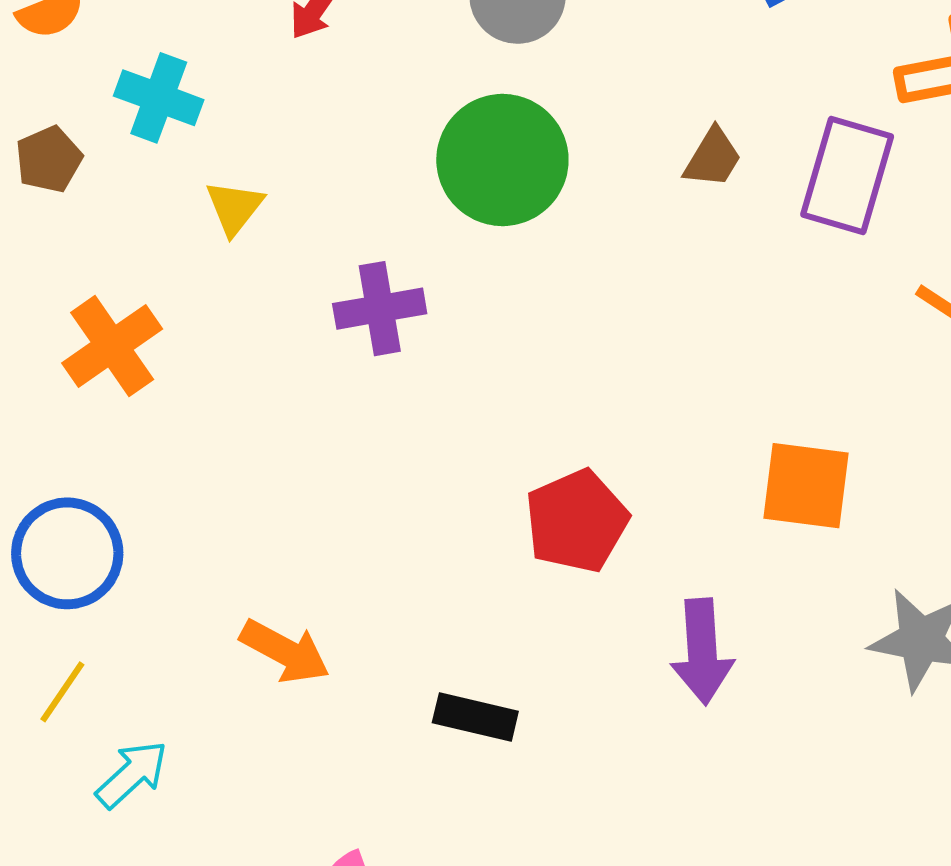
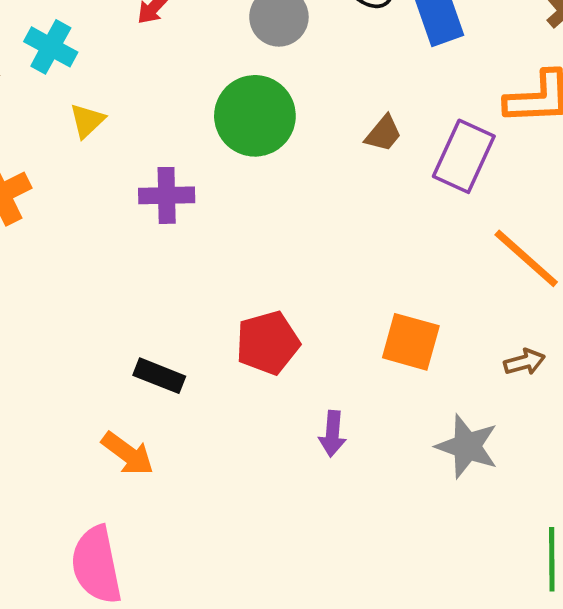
orange arrow: (285, 651) -> (128, 454), moved
purple arrow: (702, 652) -> (332, 434), size x0.7
black rectangle: (475, 717) -> (159, 376), moved

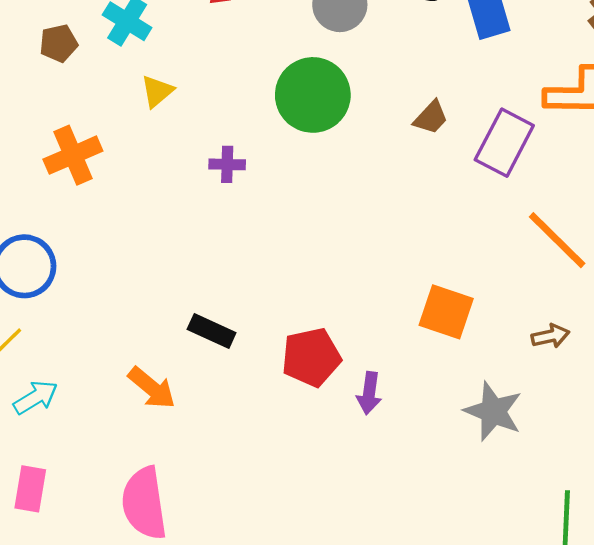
purple cross: (167, 195) -> (227, 164), size x0.7
red pentagon: (268, 343) -> (311, 357), moved
orange arrow: (128, 454) -> (152, 388), moved

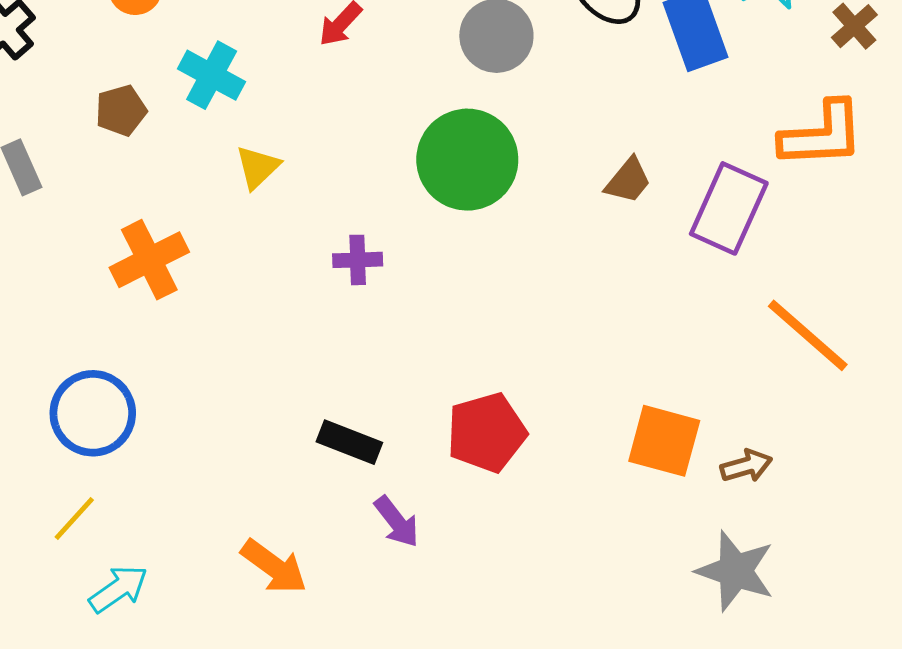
black rectangle: (212, 331) -> (349, 442), moved
brown arrow: (550, 336) -> (746, 466), moved
red pentagon: (311, 357) -> (487, 432), moved
purple arrow: (369, 393) -> (397, 522), moved, turned -42

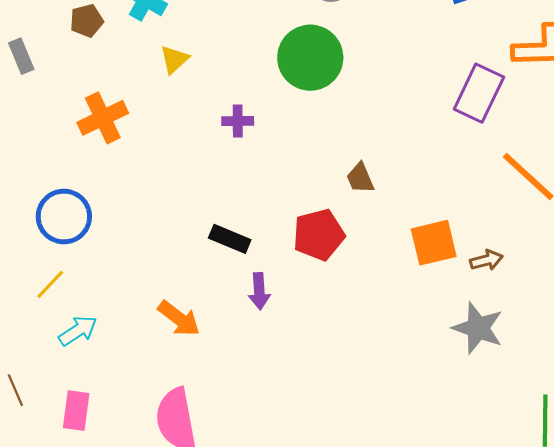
brown trapezoid: (628, 181) -> (360, 178), moved, turned 116
orange square: (664, 441) -> (434, 243), turned -30
purple arrow: (397, 522) -> (259, 291), turned 33

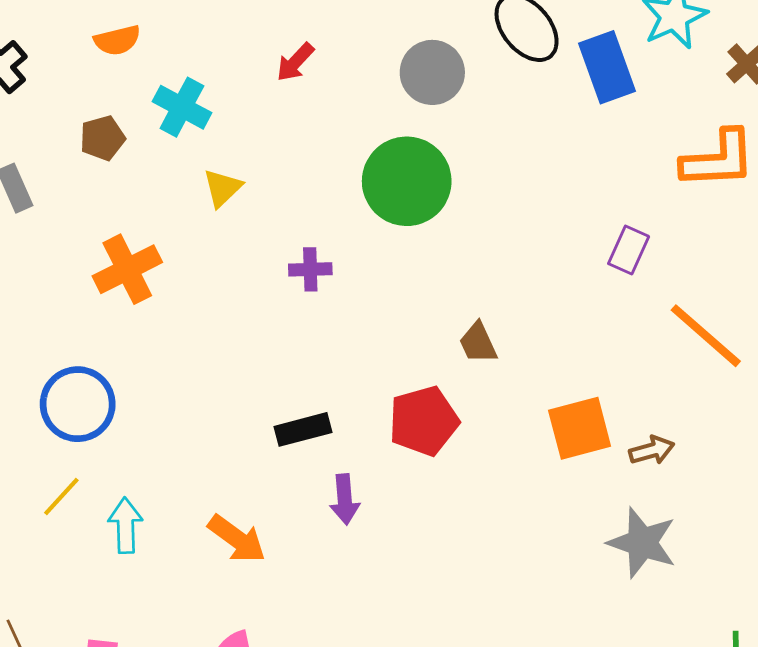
purple rectangle: (479, 93) -> (629, 250), moved, size x0.6
black rectangle: (230, 239) -> (303, 429), turned -36
cyan arrow: (78, 331) -> (125, 525), moved, turned -57

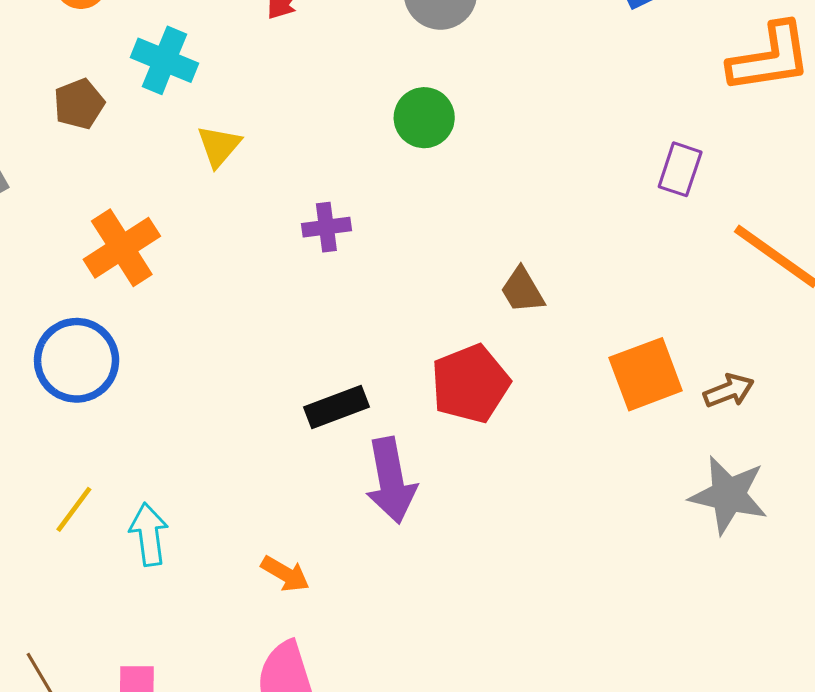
green circle: (407, 181) -> (424, 118), size x0.6
blue circle: (78, 404) -> (77, 360), moved
purple arrow: (345, 499) -> (391, 480), size x1.5
orange arrow: (237, 539) -> (285, 574), moved, size x0.7

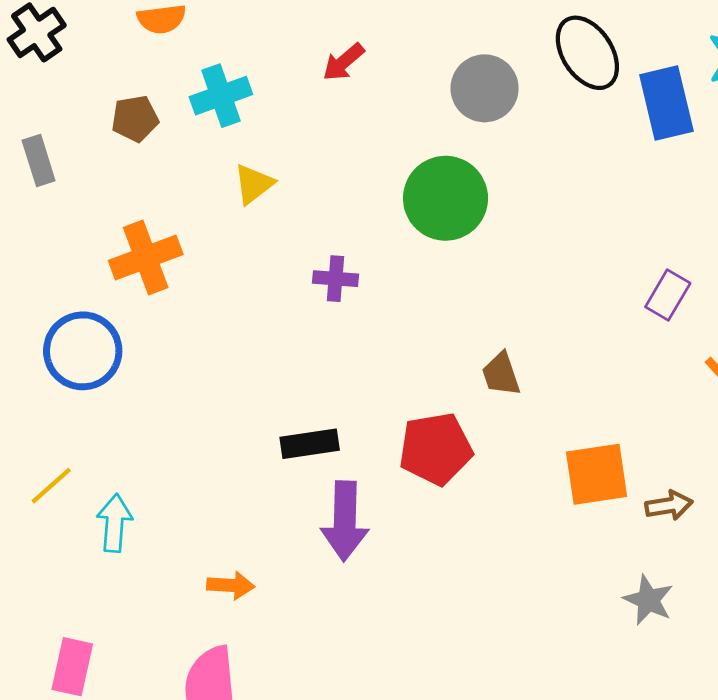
cyan cross: (165, 60) -> (221, 96), turned 36
green circle: (424, 118) -> (446, 198), size x1.5
gray star: (729, 495) -> (648, 600), size x0.7
orange arrow: (285, 574) -> (231, 585), turned -39

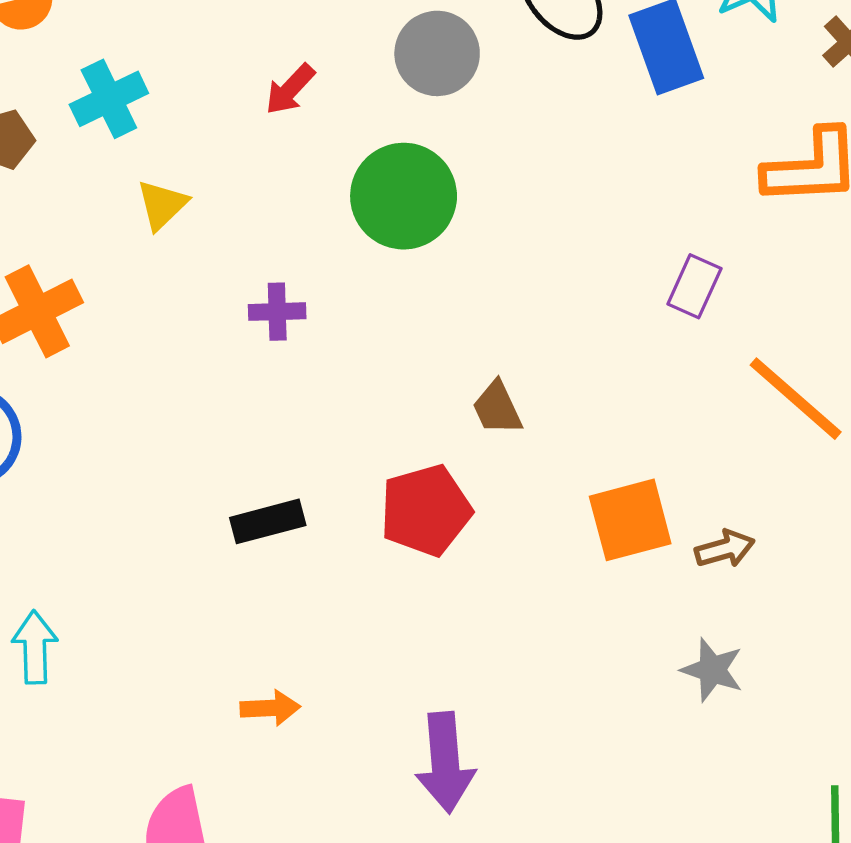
red arrow: (344, 62) -> (290, 89), moved
purple arrow: (345, 521) -> (445, 762), moved
orange arrow: (231, 585) -> (270, 708), moved

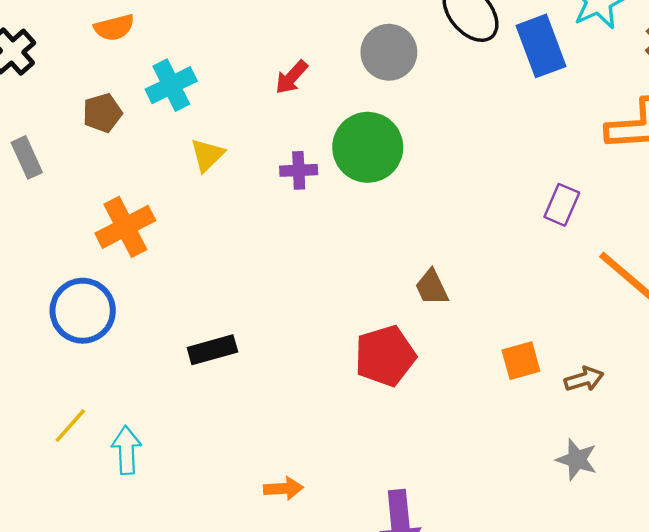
purple cross: (277, 312) -> (299, 170), moved
orange square: (630, 520) -> (521, 361), size x0.7
black rectangle: (268, 521) -> (212, 350), moved

